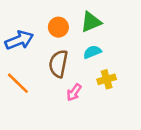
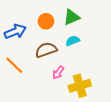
brown semicircle: (58, 64) -> (46, 50), turned 60
yellow cross: (107, 79) -> (80, 86), moved, size x1.5

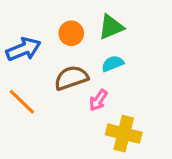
pink arrow: (58, 72) -> (98, 100), moved
yellow cross: (80, 86) -> (124, 134), turned 30

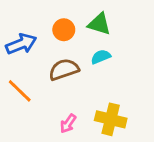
green triangle: (111, 27) -> (99, 24), turned 40
pink arrow: (98, 100) -> (68, 124), moved

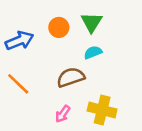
green triangle: (99, 24) -> (92, 22), turned 45
brown semicircle: (64, 70) -> (71, 77), moved

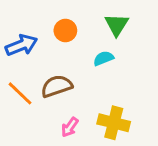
green triangle: (92, 22) -> (117, 25), moved
brown semicircle: (71, 77) -> (57, 86), moved

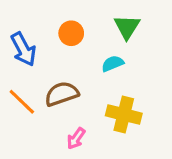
blue arrow: (21, 45) -> (23, 49), turned 84
yellow cross: (114, 123) -> (124, 114), moved

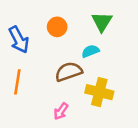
brown semicircle: (62, 94) -> (69, 72), moved
orange line: (22, 102) -> (17, 82), turned 55

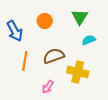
cyan semicircle: (90, 51) -> (89, 40), moved
orange line: (17, 82) -> (25, 61), moved

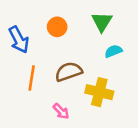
pink arrow: (48, 87) -> (61, 111), turned -80

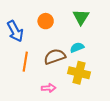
cyan semicircle: (113, 51) -> (77, 47), moved
pink arrow: (61, 111) -> (49, 88), turned -48

